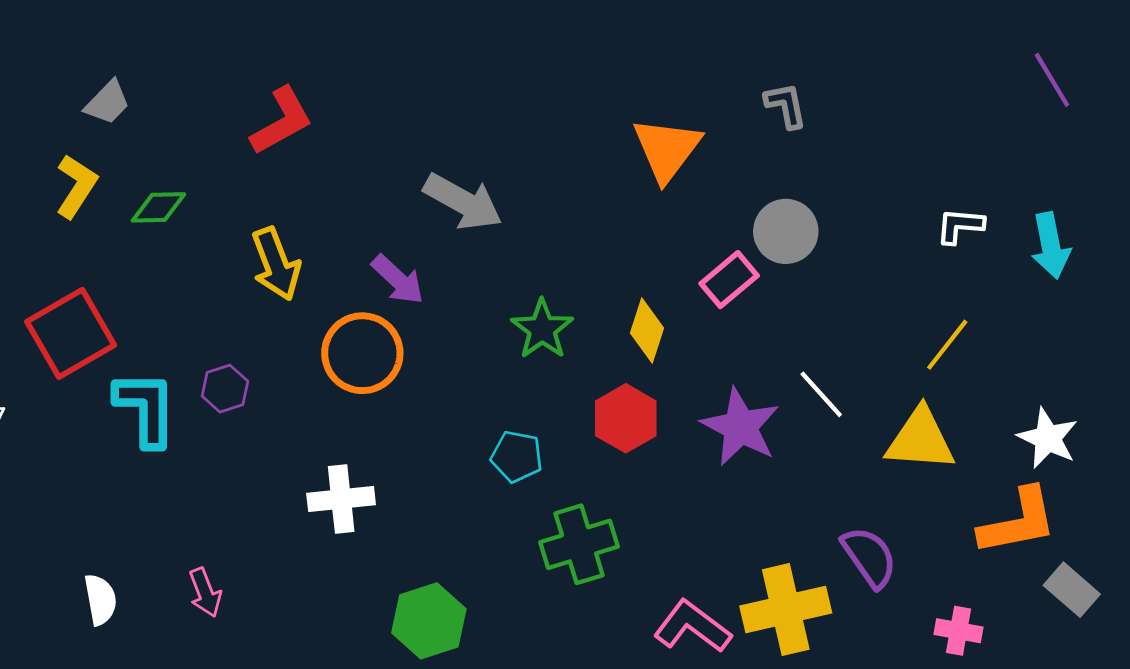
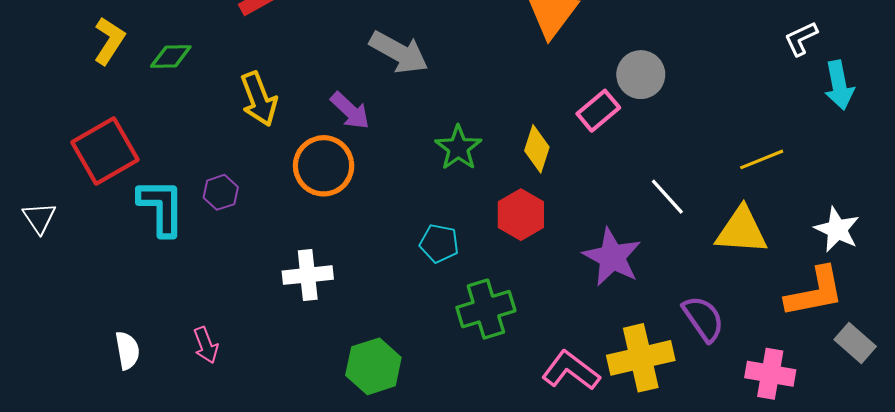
white L-shape: (960, 226) -> (801, 39), moved, turned -30
yellow line: (947, 345) -> (762, 159), turned 30
purple star: (740, 427) -> (612, 257), moved
pink cross: (959, 631) -> (770, 374), size x1.4

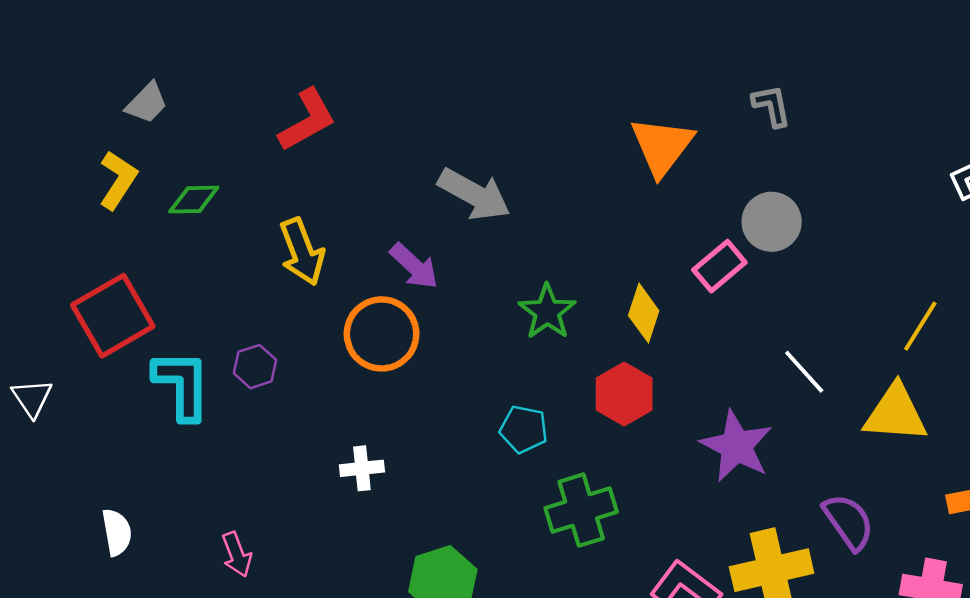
yellow line: (762, 159) -> (920, 326), turned -36
white cross: (308, 275) -> (362, 468), size x0.7
white semicircle: (127, 350) -> (117, 532), moved

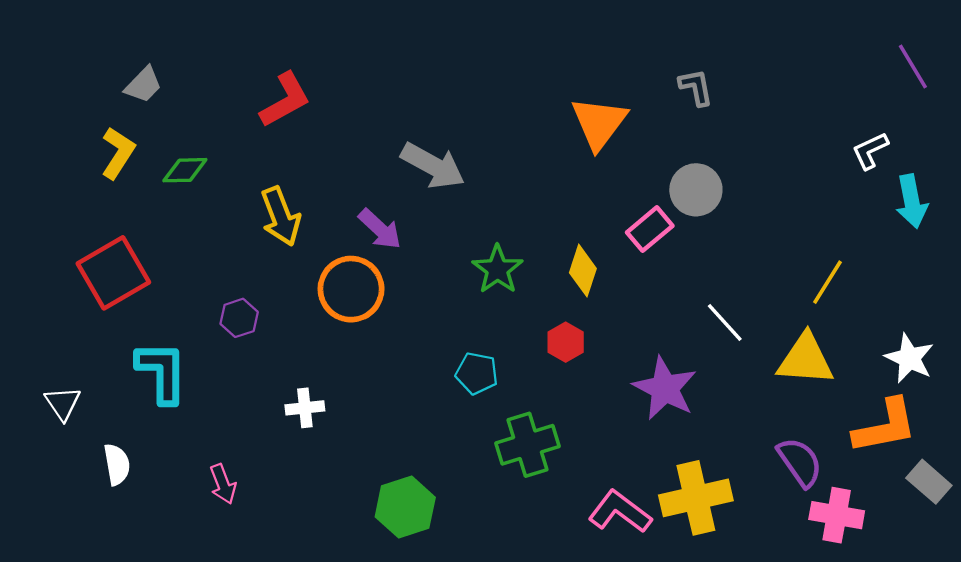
cyan L-shape: (182, 385) -> (162, 372), moved
red hexagon: (624, 394) -> (566, 342), size x0.7
white triangle: (32, 398) -> (63, 403), moved
white cross: (362, 468) -> (305, 408), moved
purple semicircle: (849, 522) -> (800, 462), moved

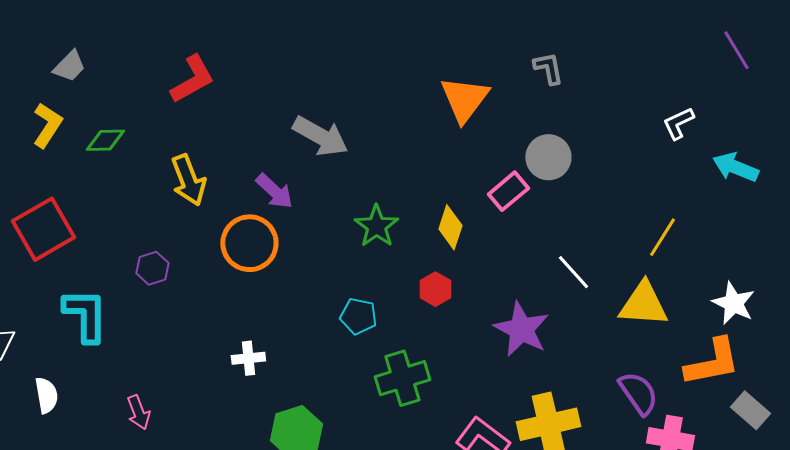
white L-shape: (870, 151) -> (678, 123), moved
cyan arrow: (912, 201) -> (735, 167), turned 123
white cross: (305, 408) -> (248, 358), moved

